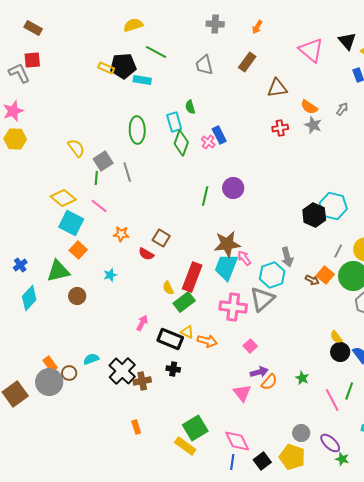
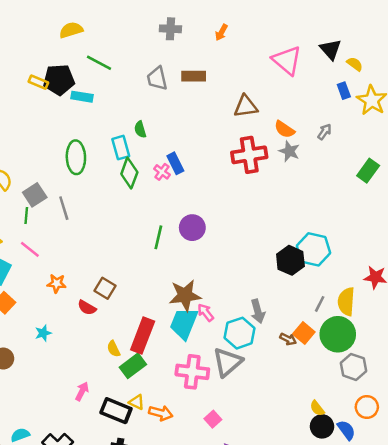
brown rectangle: (247, 62) -> (194, 76), moved, turned 54
red cross: (280, 128) -> (249, 155), size x1.8

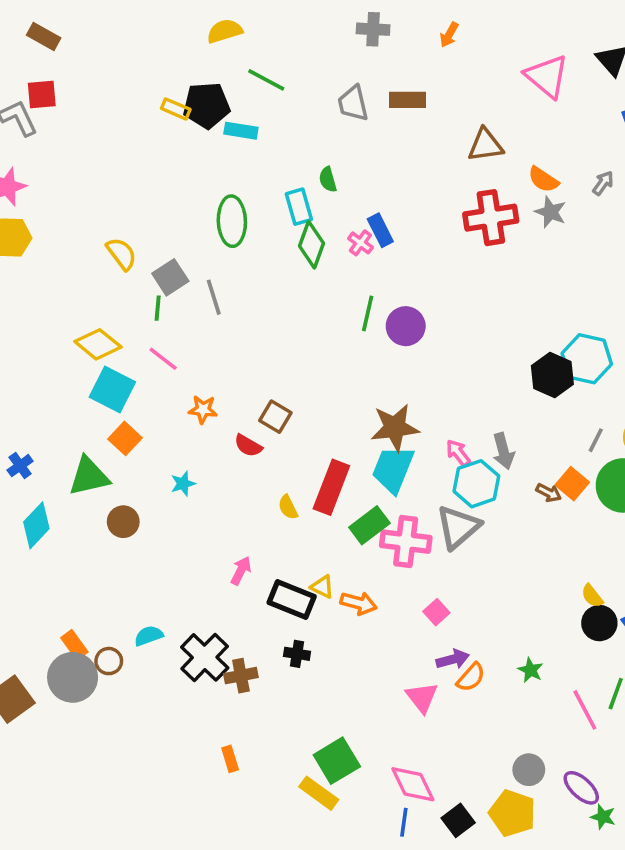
green line: (158, 237) -> (368, 313), moved
pink arrow: (206, 312) -> (458, 453), moved
green rectangle: (133, 366) -> (369, 525), moved

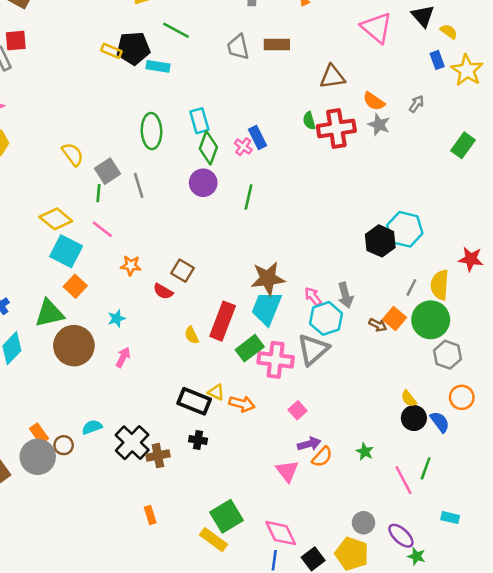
green semicircle: (328, 180) -> (309, 121), moved
purple circle: (406, 326) -> (203, 183), moved
brown circle: (123, 522) -> (74, 346), size x1.8
pink arrow: (241, 571) -> (123, 357), moved

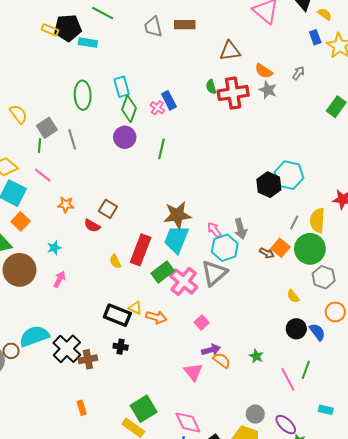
pink cross: (276, 360) -> (184, 281), turned 32
yellow semicircle: (409, 399) -> (293, 296), moved
cyan semicircle: (92, 427) -> (34, 336), size x1.8
orange semicircle: (322, 457) -> (222, 360), turned -96

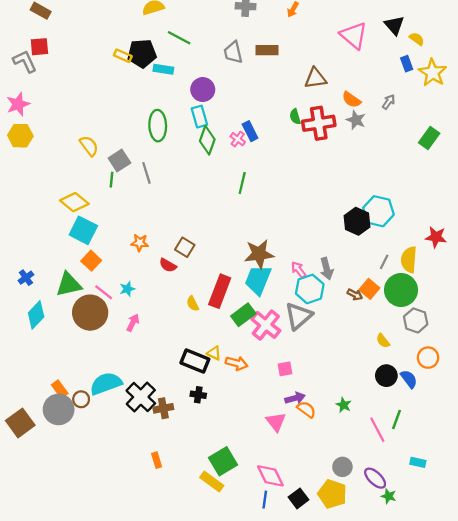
purple circle: (125, 137) -> (203, 90), moved
pink line: (43, 175) -> (104, 292), moved
pink square: (202, 322) -> (285, 369), turned 32

